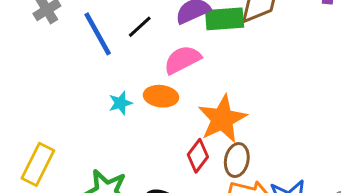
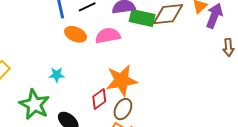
orange ellipse: (161, 96) -> (76, 34), moved
cyan star: (120, 103) -> (57, 75), moved

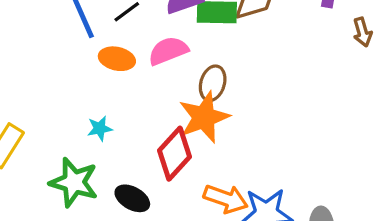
red diamond: (99, 99) -> (174, 154), size x1.5
brown ellipse: (123, 109) -> (213, 83), moved

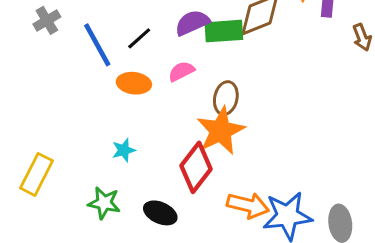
pink semicircle: (168, 51) -> (181, 71), size x0.7
green star: (74, 182) -> (104, 203), size x0.7

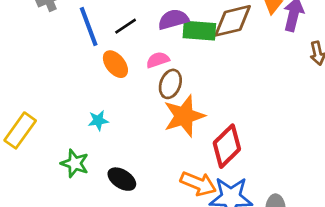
orange ellipse: (134, 83) -> (115, 64), turned 36
brown ellipse: (226, 98) -> (170, 84), moved
red diamond: (196, 167) -> (227, 146), moved

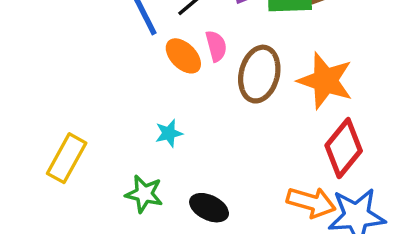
pink semicircle: (158, 60) -> (216, 46), moved, turned 100
brown ellipse: (170, 84) -> (259, 74), size x1.4
orange star: (184, 116) -> (325, 81), moved, turned -30

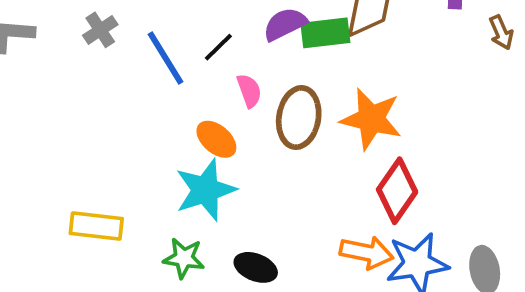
orange ellipse: (183, 56) -> (216, 139), moved
cyan star: (169, 133) -> (205, 190), size x2.0
yellow rectangle: (67, 158) -> (96, 226), turned 72

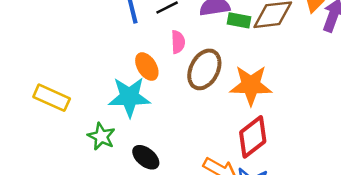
green rectangle: (325, 33) -> (239, 20), size x0.7
orange star: (371, 119) -> (251, 85), turned -30

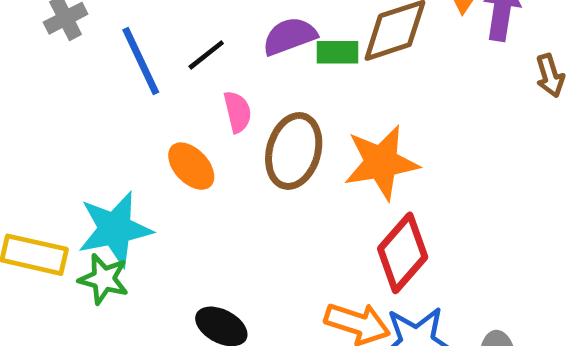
cyan star: (129, 97) -> (115, 229), moved
green star: (101, 136) -> (104, 279), moved

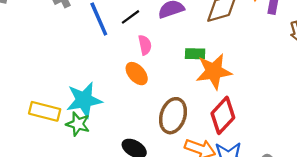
green rectangle: (337, 52) -> (195, 54), moved
brown ellipse: (294, 151) -> (173, 116), moved
orange ellipse: (191, 166) -> (137, 74), moved

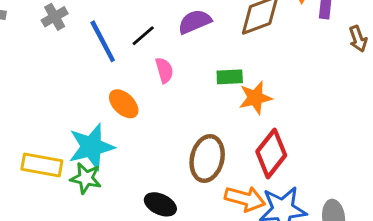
orange star: (214, 71) -> (255, 98), size x0.7
orange ellipse: (137, 74) -> (124, 104), moved

